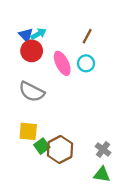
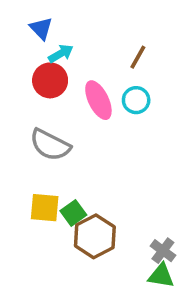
blue triangle: (26, 35) -> (41, 28), moved
green square: (42, 146) -> (73, 213), moved
gray cross: (103, 149) -> (163, 251), moved

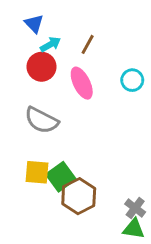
brown line: (138, 57) -> (88, 44), moved
cyan circle: (136, 100) -> (132, 80), moved
green square: (73, 213) -> (61, 177), size x1.4

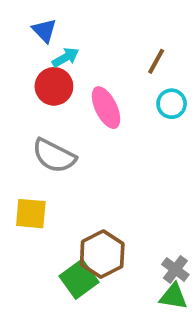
brown line: (88, 44) -> (156, 61), moved
yellow square: (37, 172) -> (31, 214), moved
green square: (61, 177) -> (79, 279), moved

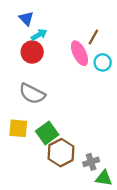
pink ellipse: (106, 108) -> (79, 53), moved
gray cross: (175, 269) -> (91, 162), moved, turned 35
green square: (79, 279) -> (47, 133), moved

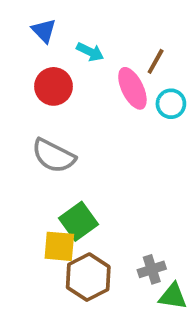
cyan arrow: (39, 35) -> (90, 52), moved, turned 56
yellow square: (18, 128) -> (59, 246), moved
brown hexagon: (61, 153) -> (88, 277), moved

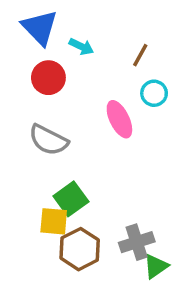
blue triangle: (44, 31) -> (40, 27), size x1.6
pink ellipse: (132, 88) -> (119, 119), moved
gray cross: (152, 269) -> (137, 242), size x1.4
green triangle: (173, 296) -> (156, 266), turned -44

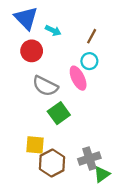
cyan circle: (154, 93) -> (89, 61), moved
gray semicircle: (48, 140) -> (45, 86), moved
green square: (71, 199) -> (59, 113), moved

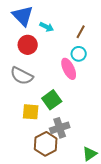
gray semicircle: (45, 86) -> (22, 76), moved
yellow square: (35, 145) -> (31, 112), moved
gray cross: (89, 158) -> (60, 128), moved

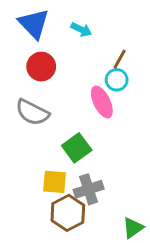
cyan arrow: (47, 27) -> (81, 30), moved
brown line: (81, 32) -> (120, 59), moved
yellow square: (31, 112) -> (55, 182), moved

